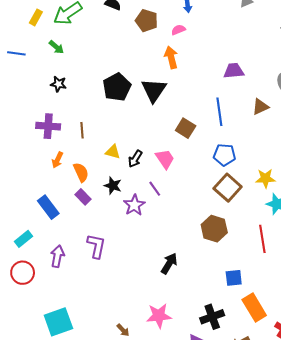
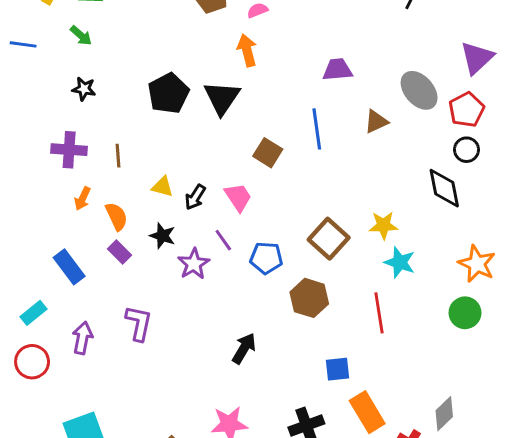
blue pentagon: (224, 155) -> (266, 258), moved

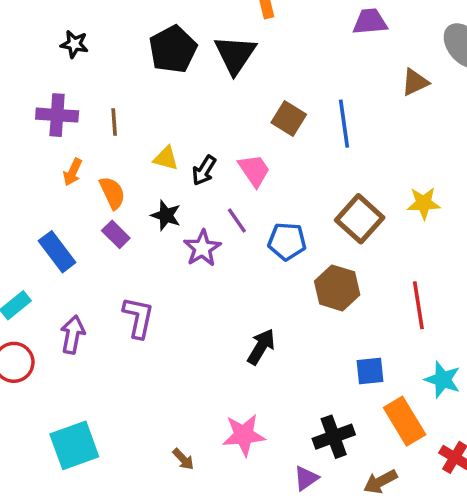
blue line: (317, 129) -> (344, 124), moved
cyan star: (400, 262) -> (443, 380), moved

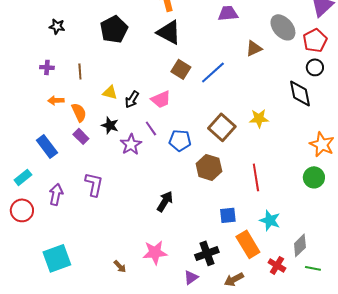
black triangle: (235, 55) -> (169, 32), moved, turned -36
purple cross: (57, 115) -> (47, 67), size x0.6
blue line: (344, 124) -> (213, 72), turned 56
pink trapezoid: (254, 170) -> (161, 99), turned 100
orange arrow: (73, 172) -> (56, 100), turned 63

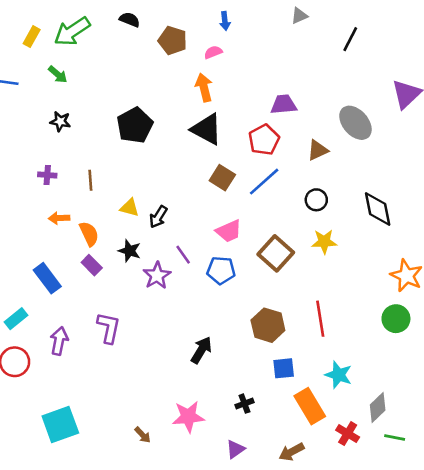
red pentagon: (315, 40) -> (264, 140), moved
black circle: (315, 67) -> (316, 200), moved
pink trapezoid: (161, 99) -> (229, 231), moved
brown hexagon: (209, 167) -> (268, 325), moved
black cross: (207, 253) -> (244, 404), moved, size x0.6

